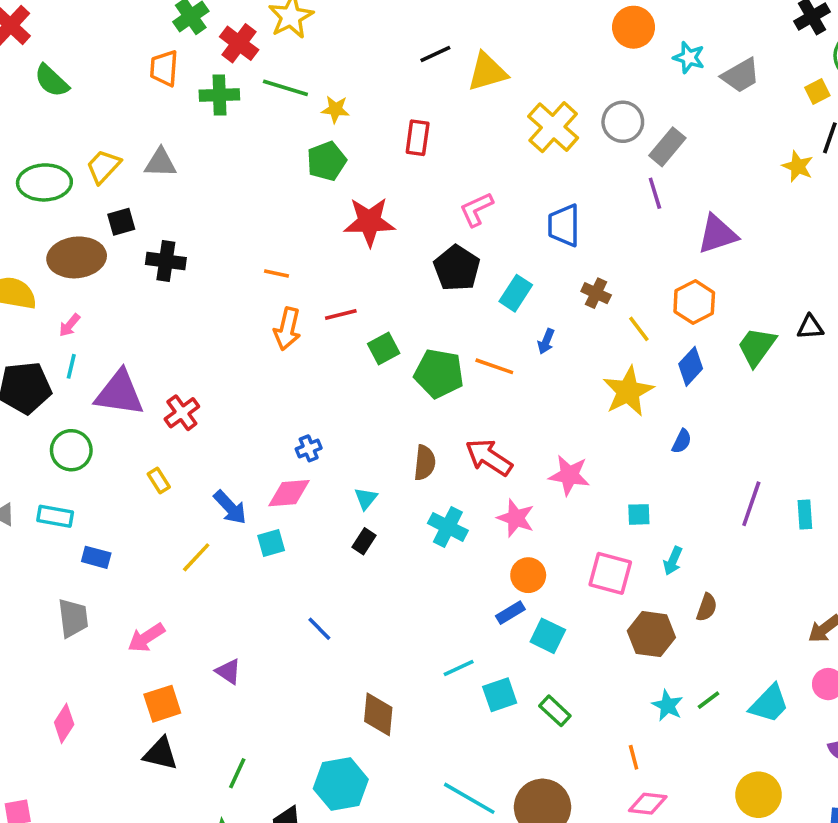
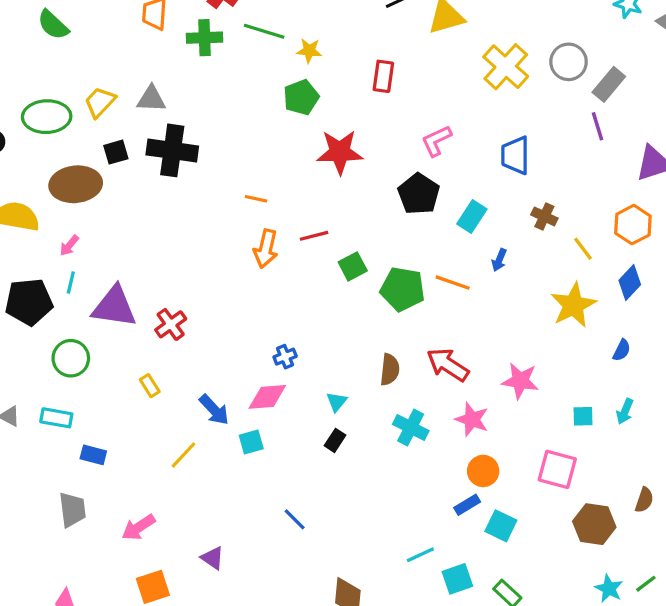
black cross: (166, 261) -> (172, 150), moved, size x1.4
cyan arrow: (673, 561) -> (625, 411), moved

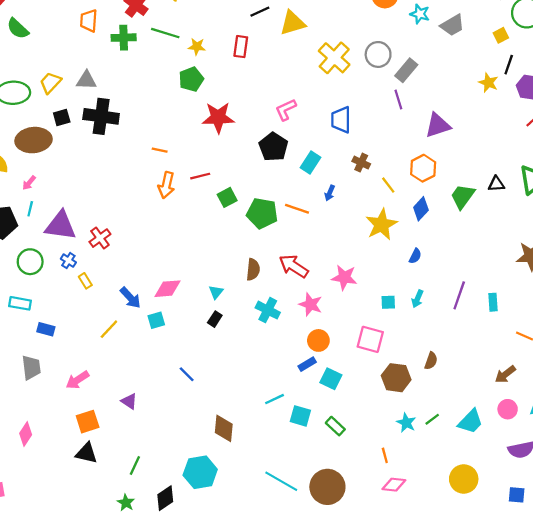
red rectangle: (383, 76) -> (241, 47), moved
blue cross: (285, 357) -> (68, 261), moved, turned -35
cyan square: (457, 579) -> (300, 416), turned 35

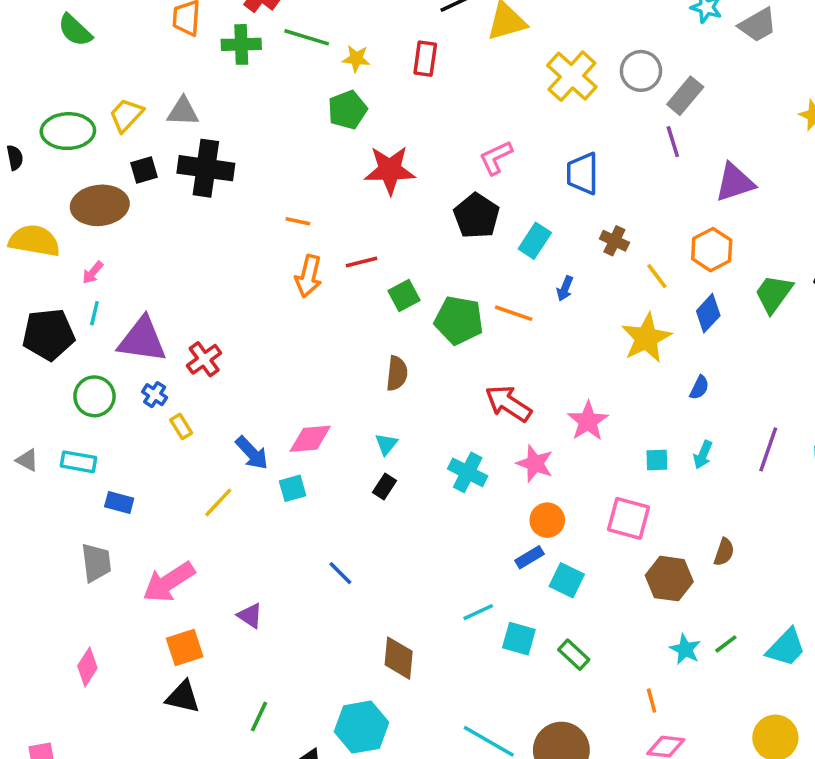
brown semicircle: (253, 270) -> (397, 373), moved
pink star: (344, 277) -> (588, 421), turned 30
pink arrow: (77, 380) -> (169, 582), size x1.4

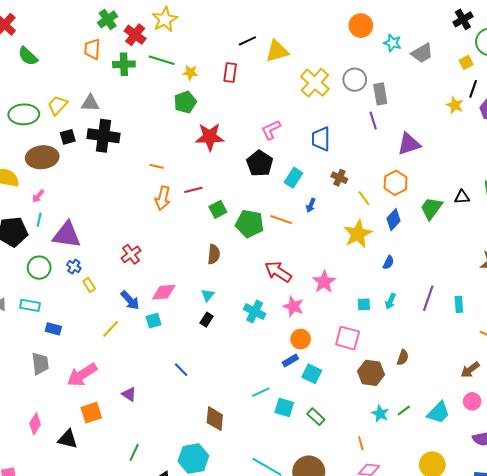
gray rectangle: (685, 96) -> (380, 94), turned -50
red cross: (204, 359) -> (131, 254), moved
black triangle: (183, 697) -> (68, 439), moved

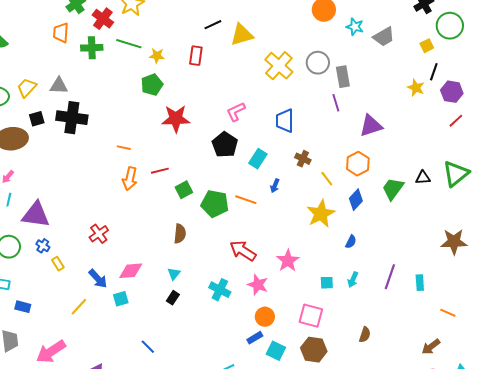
brown hexagon: (371, 373) -> (314, 350), moved

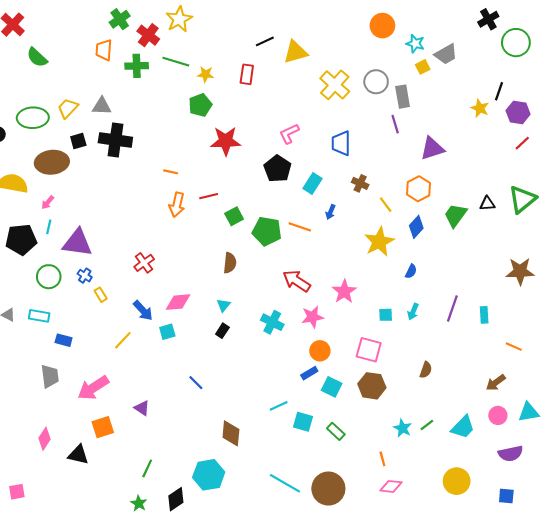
yellow square: (427, 46) -> (423, 67), moved
pink star: (258, 285) -> (312, 317), turned -30

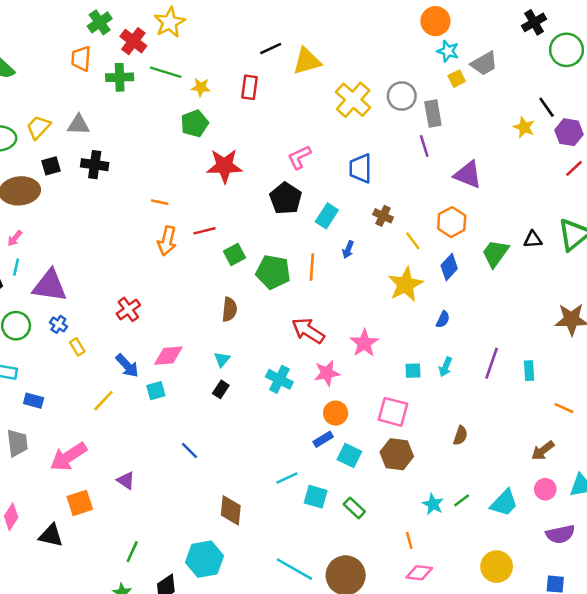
orange circle: (382, 26) -> (435, 21), moved
black line: (499, 91) -> (547, 107), turned -54
black cross: (115, 140) -> (95, 165), size x0.7
purple triangle: (432, 148) -> (468, 175), turned 40
orange line: (300, 227) -> (312, 267), turned 75

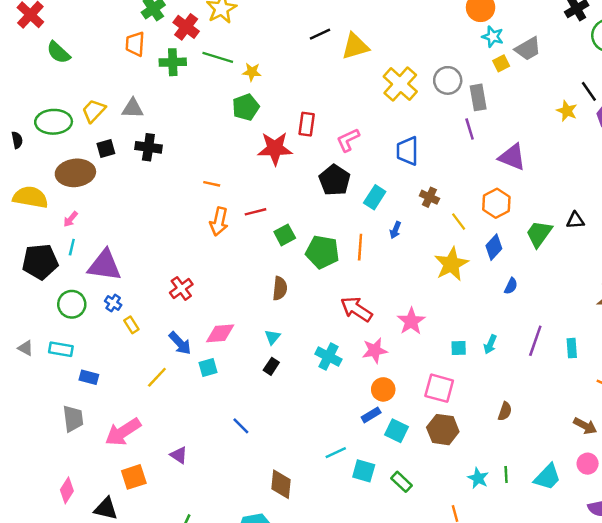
red rectangle: (249, 87) -> (307, 124), moved
blue semicircle: (443, 319) -> (511, 286), moved
brown arrow: (543, 451) -> (585, 426), turned -115
green line: (462, 500) -> (506, 475), turned -56

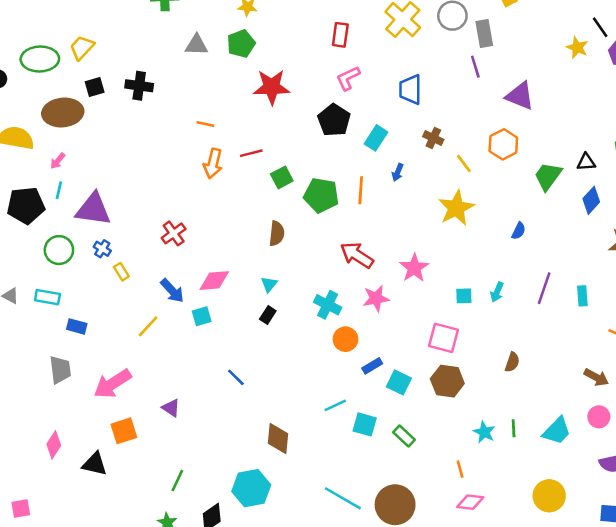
gray triangle: (133, 108) -> (196, 45), moved
red rectangle: (307, 124) -> (340, 35), moved
blue diamond: (494, 247) -> (591, 200), moved
orange circle: (383, 389) -> (345, 339), moved

